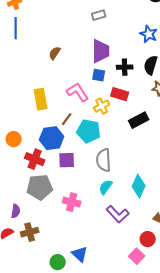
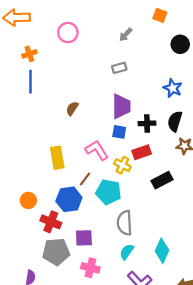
red rectangle: (120, 94) -> (142, 152), turned -36
yellow cross: (102, 106) -> (122, 165), turned -35
purple square: (67, 160) -> (84, 238), moved

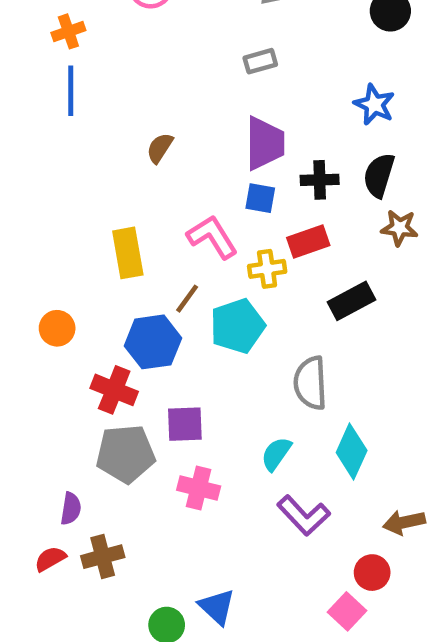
yellow cross: (122, 165) -> (267, 269), turned -35
cyan pentagon: (109, 192) -> (237, 326), turned -30
orange circle: (28, 200) -> (57, 328), moved
gray semicircle: (125, 223) -> (310, 383), moved

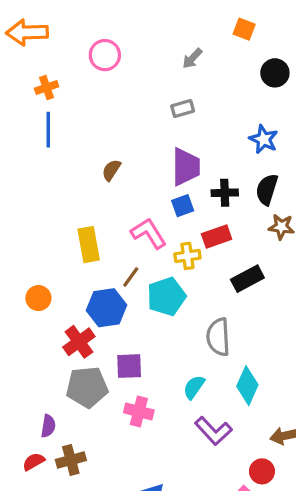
blue square: (260, 198) -> (183, 206), turned -30
red cross: (114, 390) -> (79, 342), turned 32

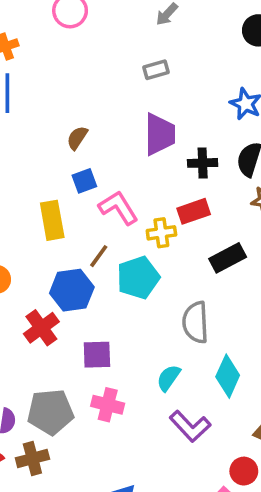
blue square: (183, 206) -> (84, 181), moved
gray pentagon: (87, 387) -> (50, 412), moved

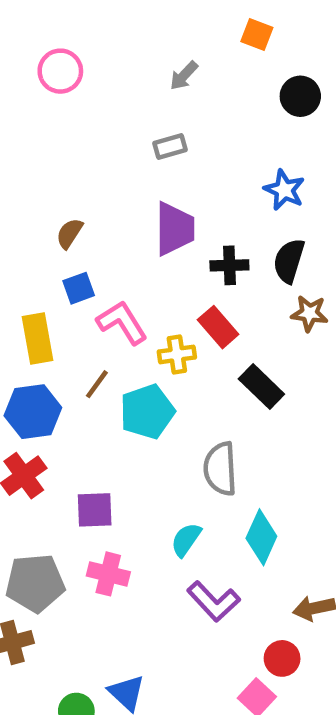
red rectangle: (194, 211) -> (218, 327), turned 68
black rectangle: (228, 258) -> (261, 386), turned 72
blue hexagon: (72, 290) -> (33, 412), moved

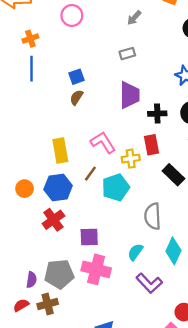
blue square: (79, 288) -> (76, 77), moved
red rectangle: (218, 327) -> (151, 145), turned 30
pink cross: (108, 574) -> (96, 269), size x1.4

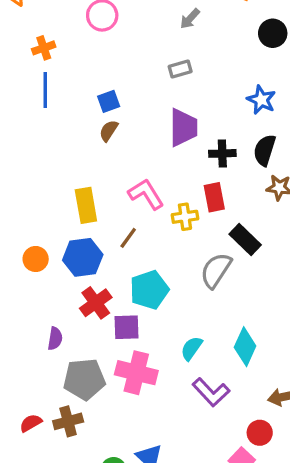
cyan pentagon: (116, 187) -> (149, 290), moved
gray semicircle: (153, 216) -> (216, 270), moved, turned 36
red cross: (53, 220) -> (96, 303), moved
purple semicircle: (31, 280) -> (55, 339), moved

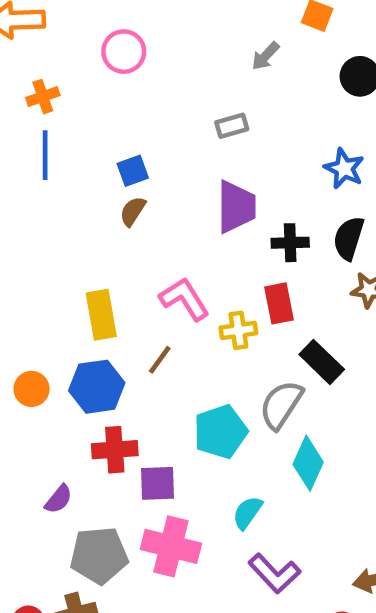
gray arrow: (190, 19) -> (265, 56), moved
cyan pentagon: (149, 290) -> (220, 432), moved
red cross: (96, 303) -> (115, 450), turned 32
purple semicircle: (55, 339) -> (59, 499), turned 30
cyan diamond: (245, 347) -> (308, 463), moved

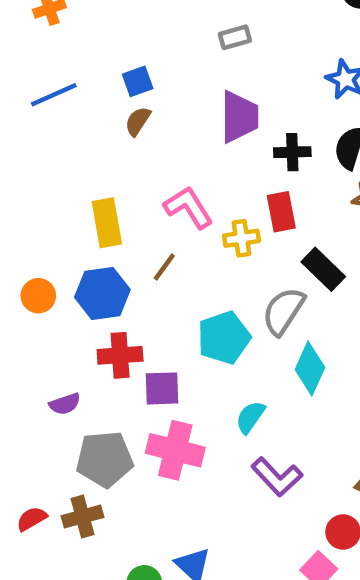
blue line: (45, 155) -> (54, 95), moved, turned 66
purple semicircle: (59, 499) -> (65, 404), turned 32

